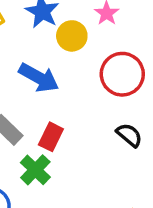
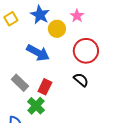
black semicircle: (129, 135) -> (81, 80), moved

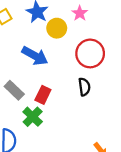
black semicircle: (81, 80) -> (84, 87), turned 42

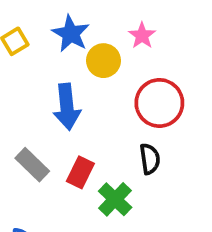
blue arrow: (35, 56) -> (67, 107), turned 55
green cross: (33, 117) -> (115, 199), moved

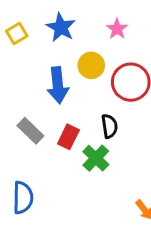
yellow circle: (103, 61) -> (91, 65), moved
black semicircle: (150, 159) -> (109, 126), moved

